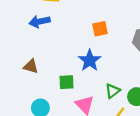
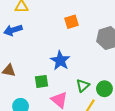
orange square: (100, 29) -> (72, 22), moved

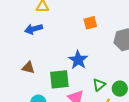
green square: (42, 81) -> (59, 79), size x1.5

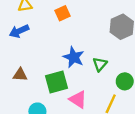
orange square: (90, 23) -> (62, 13), moved
green triangle: (99, 85) -> (100, 64), moved

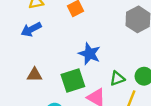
green triangle: (100, 64) -> (117, 78), moved, turned 32

